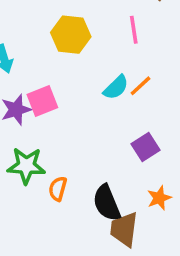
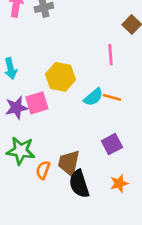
yellow hexagon: (71, 35) -> (60, 77), moved
orange line: (141, 86) -> (112, 97), turned 54
brown trapezoid: (124, 229) -> (69, 163), moved

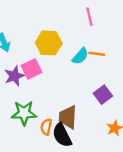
black semicircle: (79, 184) -> (62, 135), moved

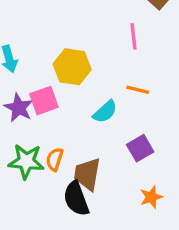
cyan semicircle: (80, 56) -> (105, 112), moved
purple star: (14, 76) -> (19, 108), turned -30
orange semicircle: (46, 127) -> (55, 159), moved

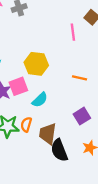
pink line: (134, 36) -> (73, 32), moved
cyan semicircle: (105, 112) -> (40, 100), moved
black semicircle: (76, 199) -> (59, 150), moved

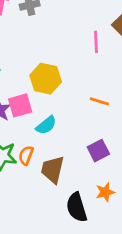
black semicircle: (59, 150) -> (77, 207), moved

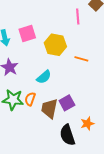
yellow hexagon: (46, 79) -> (55, 45), moved
pink square: (20, 105) -> (27, 34), moved
purple square: (98, 151) -> (67, 103), moved

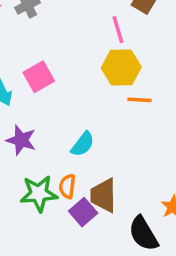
yellow hexagon: (55, 45) -> (121, 68), moved
purple square: (67, 103) -> (83, 212), moved

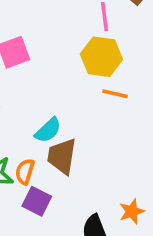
brown trapezoid: (103, 195) -> (62, 156), moved
purple square: (83, 212) -> (37, 201), turned -32

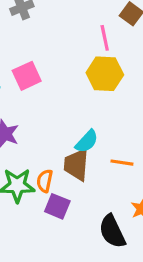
orange line: (115, 94) -> (122, 163), moved
cyan semicircle: (48, 130) -> (87, 141), moved

